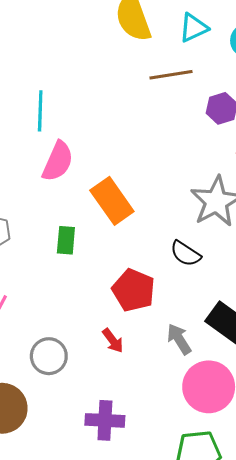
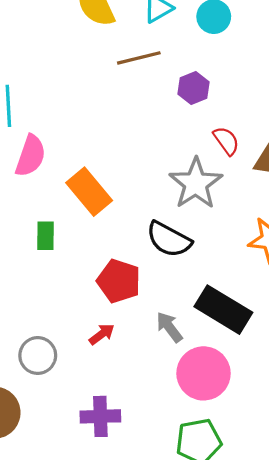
black semicircle: (186, 254) -> (169, 239), size x1.4
red arrow: (113, 341) -> (102, 334), turned -85

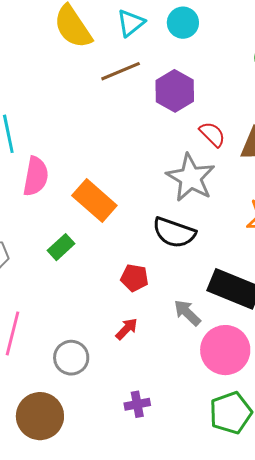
purple hexagon: (193, 88) -> (175, 91), size x1.4
green rectangle: (46, 236) -> (61, 247), turned 56
red pentagon: (119, 281) -> (134, 278), size x0.7
purple cross: (100, 416) -> (137, 404), size x0.7

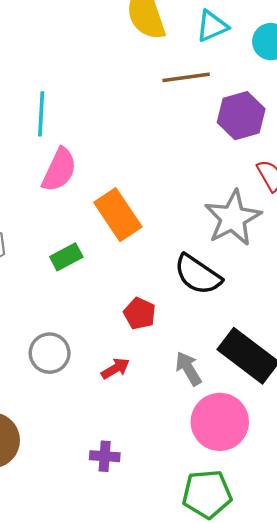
gray circle: (71, 358) -> (50, 353), moved

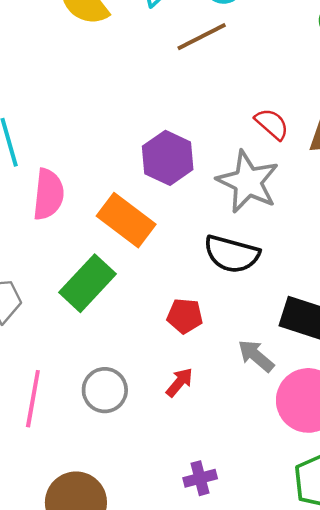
brown line: (186, 77) -> (202, 37), moved
purple hexagon: (241, 116) -> (168, 158), moved
green rectangle: (66, 257) -> (87, 283), size x1.6

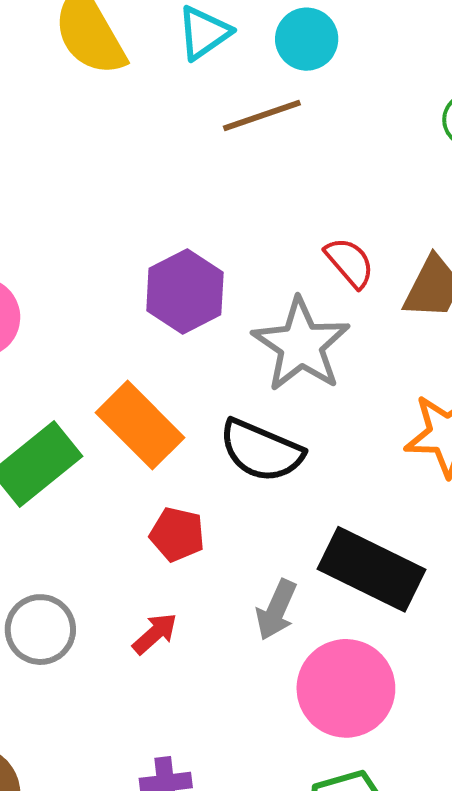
orange rectangle: (126, 220) -> (140, 425), moved
gray arrow: (256, 356) -> (276, 610), turned -114

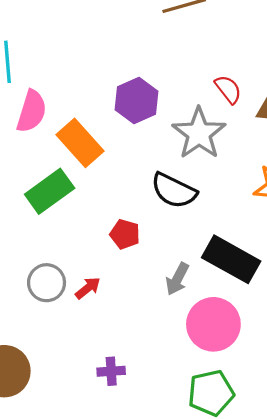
orange rectangle: (140, 425) -> (80, 143), moved
red arrow: (155, 634) -> (88, 288), moved

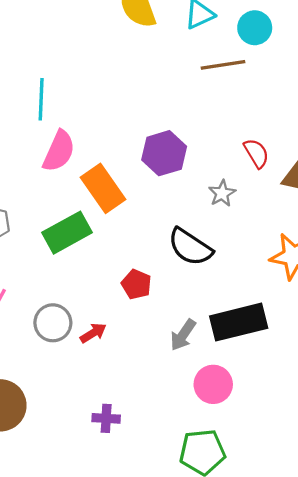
gray star: (199, 133) -> (222, 193), size x0.5
black rectangle: (231, 259) -> (239, 322), turned -50
pink circle: (213, 324) -> (213, 384), size x0.7

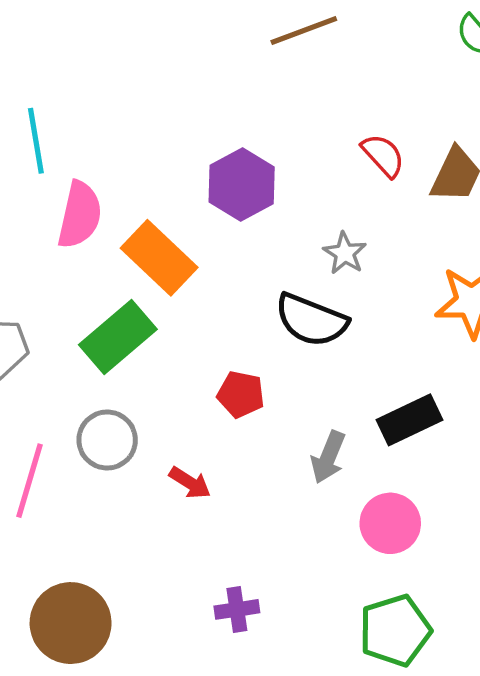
gray star: (222, 193) -> (345, 253), moved
black rectangle: (239, 322) -> (409, 420), size x0.7
gray circle: (53, 323) -> (107, 440), moved
red arrow: (93, 333) -> (190, 483), turned 76

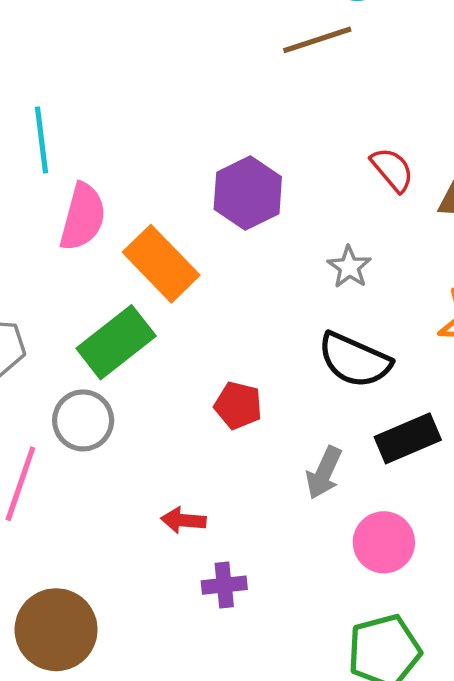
black semicircle: (311, 320) -> (354, 360), moved
gray circle: (107, 440) -> (83, 420), moved
red arrow: (190, 483) -> (183, 520), moved, turned 150
purple cross: (237, 609) -> (224, 585), moved

